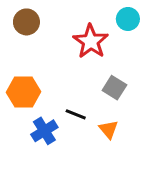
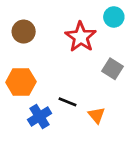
brown circle: (26, 22) -> (24, 32), moved
gray square: (114, 88) -> (113, 69), moved

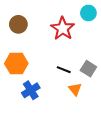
gray square: (113, 69) -> (88, 69), moved
black line: (67, 102) -> (64, 70), moved

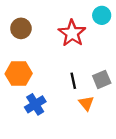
gray square: (88, 69) -> (102, 79), turned 35
black line: (64, 70) -> (73, 81), turned 56

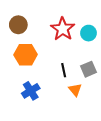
cyan circle: (102, 15) -> (88, 33), moved
orange hexagon: (19, 74) -> (26, 55), moved

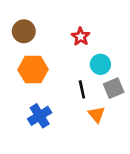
red star: (63, 29) -> (81, 37), size x0.6
cyan circle: (88, 33) -> (100, 64), moved

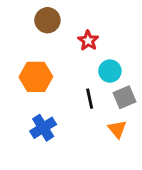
brown circle: (24, 31) -> (47, 20), moved
orange triangle: (96, 115) -> (117, 129), moved

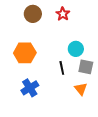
red star: (88, 41) -> (63, 14), moved
gray square: (124, 97) -> (86, 67), turned 35

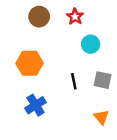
cyan circle: (76, 49) -> (91, 44), moved
orange triangle: (81, 89) -> (101, 117), moved

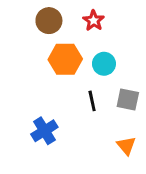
cyan circle: (91, 44) -> (104, 64), moved
orange hexagon: (30, 63) -> (65, 59), moved

